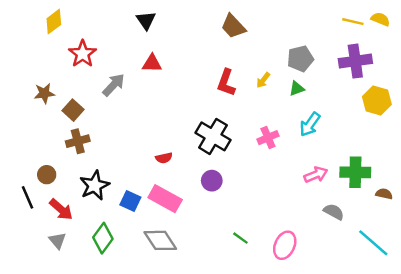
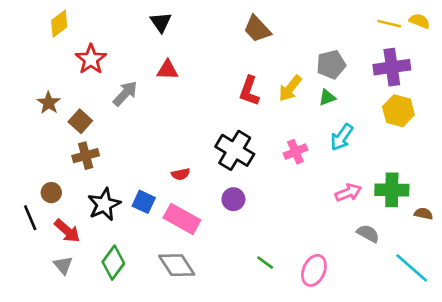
yellow arrow: (263, 80) -> (290, 88), size x1.5
brown star: (44, 93) -> (49, 103), turned -30
yellow hexagon: (377, 100) -> (398, 111), moved
blue square: (130, 201) -> (144, 202), moved

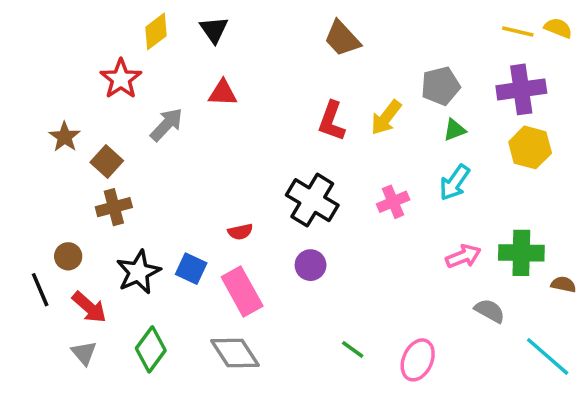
yellow diamond: (59, 24) -> (156, 31), moved
green triangle: (327, 98) -> (455, 130), moved
pink rectangle: (182, 219) -> (242, 291), turned 32

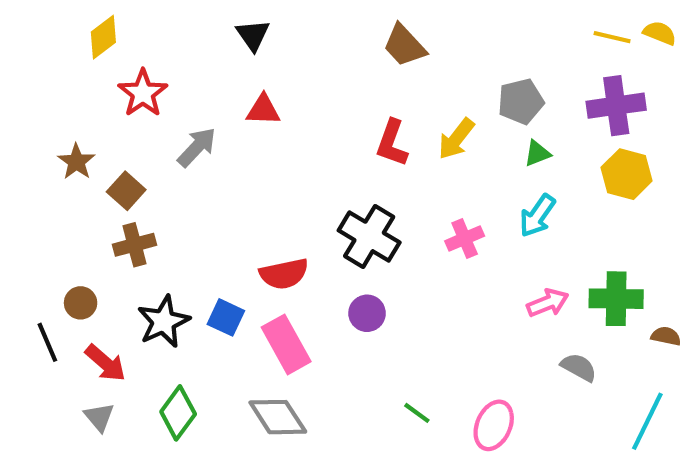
yellow diamond: (156, 31) -> (103, 37), moved
red semicircle: (240, 232) -> (284, 274), size x1.6
cyan line: (548, 356) -> (647, 421), turned 75

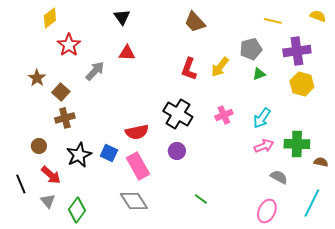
yellow line: (612, 37) -> (273, 21), moved
cyan arrow: (537, 216) -> (262, 118), moved
black line: (47, 342) -> (21, 184), moved
green diamond: (178, 413) -> (77, 210), moved
pink ellipse: (494, 425) -> (267, 211), moved

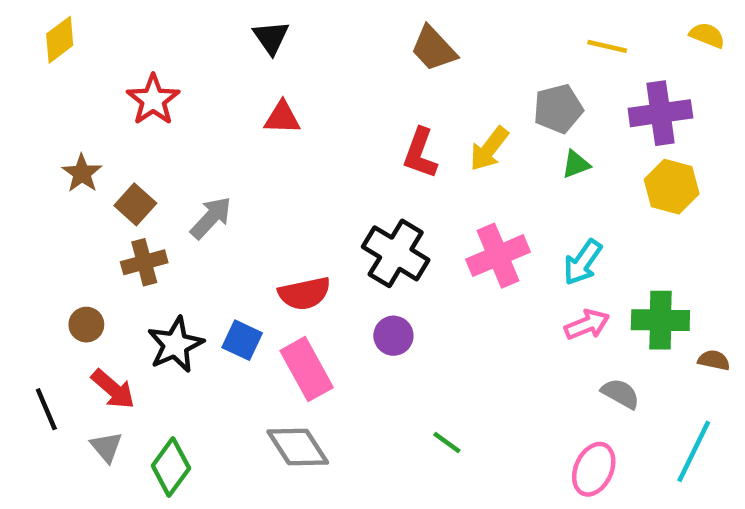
yellow diamond: (50, 18) -> (60, 40), moved
gray arrow: (95, 71) -> (211, 218), moved
pink cross: (224, 115) -> (498, 256), size x1.5

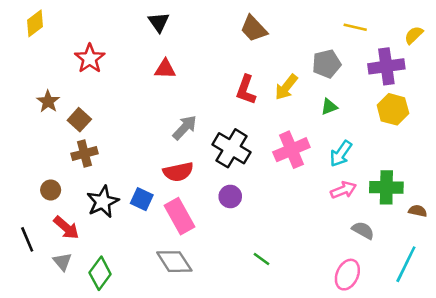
yellow semicircle: (707, 35) -> (414, 35), moved, turned -66
green triangle: (576, 164) -> (329, 107), moved
gray arrow: (211, 218) -> (185, 128), moved

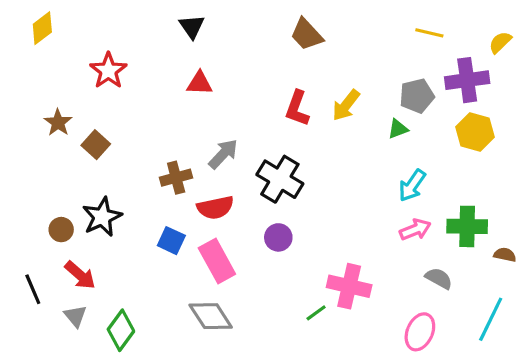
gray pentagon: (327, 64) -> (417, 96), moved
pink cross: (291, 150) -> (349, 286), moved, turned 36
brown cross: (84, 154) -> (176, 178), moved
black star: (103, 202) -> (102, 217), moved
green line: (261, 259) -> (316, 313), turned -72

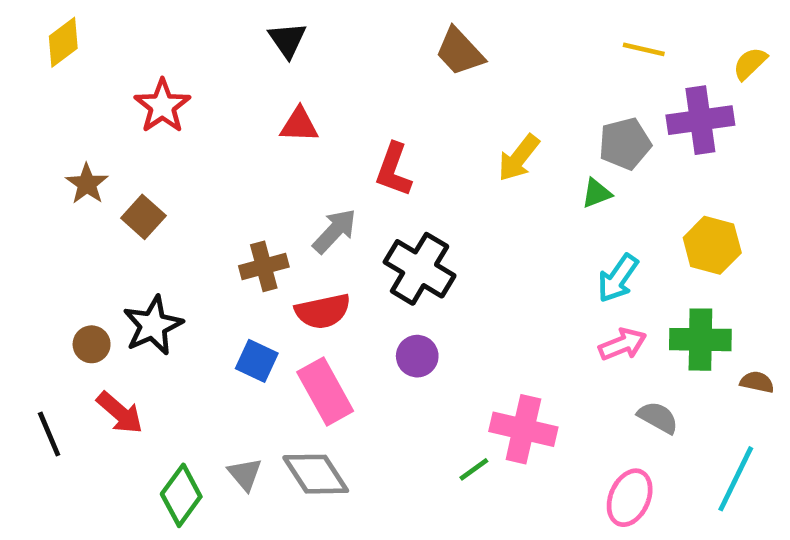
red L-shape: (297, 108) -> (394, 170), moved
yellow hexagon: (475, 132) -> (712, 245), moved
gray triangle: (75, 316) -> (245, 474), moved

